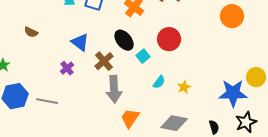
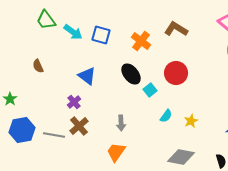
brown semicircle: (31, 32) -> (38, 66), turned 40
brown cross: (104, 61) -> (79, 126), moved
gray arrow: (114, 89) -> (121, 123), size x0.6
orange trapezoid: (130, 118) -> (116, 152), moved

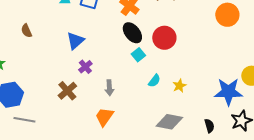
black ellipse: (131, 74) -> (132, 33), moved
blue triangle: (87, 76) -> (75, 41), turned 42
purple cross: (74, 102) -> (85, 67), moved
gray line: (54, 135) -> (24, 120), moved

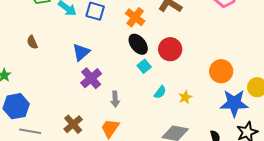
orange circle: (227, 15) -> (221, 71), moved
purple cross: (85, 67) -> (91, 78), size x1.5
brown cross: (67, 91) -> (73, 124), moved

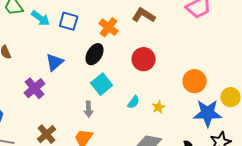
black ellipse: (138, 44) -> (95, 54), moved, turned 70
cyan square: (144, 66) -> (102, 84), moved, size x1.5
purple cross: (91, 78) -> (35, 88), moved

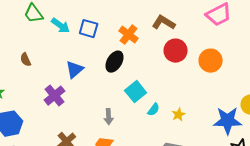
red circle: (144, 59) -> (176, 51), moved
orange circle: (195, 81) -> (211, 61), moved
cyan square: (102, 84) -> (136, 92), moved

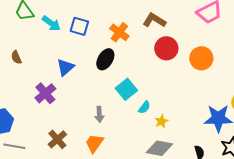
yellow star: (179, 115) -> (161, 121), moved

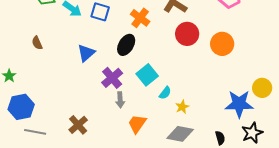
purple cross: (45, 93) -> (112, 78), moved
orange trapezoid: (94, 143) -> (137, 124), moved

